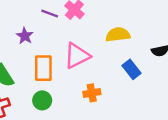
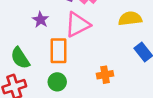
pink triangle: (77, 56) -> (78, 25), moved

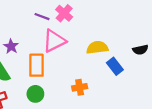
yellow semicircle: (130, 19) -> (97, 48), moved
purple star: (40, 20) -> (11, 46), moved

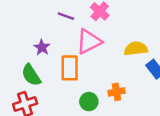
purple line: (42, 17) -> (66, 16), moved
green circle: (35, 94) -> (89, 102), moved

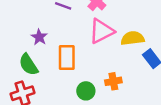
pink triangle: (89, 41) -> (101, 31), moved

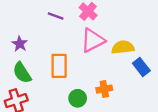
purple star: (39, 37) -> (20, 44), moved

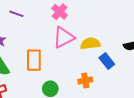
purple line: (56, 16) -> (16, 14), moved
orange cross: (104, 89) -> (85, 81), moved

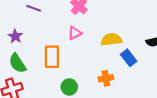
pink triangle: (64, 37) -> (75, 33), moved, size x0.6

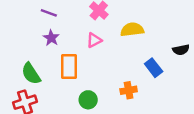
purple star: (15, 36) -> (51, 38), moved
yellow semicircle: (111, 40) -> (132, 30), moved

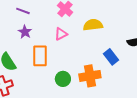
orange cross: (129, 90) -> (90, 76), size x1.5
green circle: (88, 100) -> (63, 79), moved

